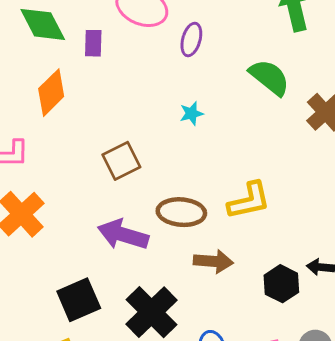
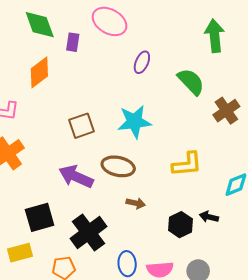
purple ellipse: (191, 39) -> (142, 62), moved
cyan star: (192, 113) -> (134, 122), moved, size x2.0
yellow L-shape: (249, 201) -> (187, 164), moved
brown arrow: (213, 261) -> (136, 203), size x0.7

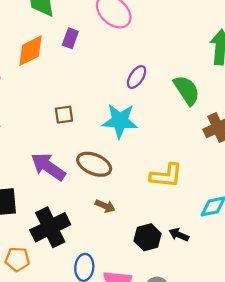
purple rectangle: (73, 42) -> (70, 38), moved
purple ellipse: (142, 62) -> (137, 77), moved
brown square: (82, 126) -> (64, 115), size x0.7

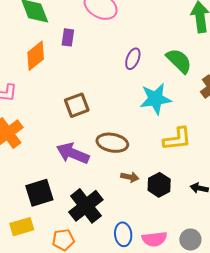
brown square: (64, 115) -> (77, 105), size x1.4
cyan star: (120, 121) -> (156, 99), moved
black hexagon: (148, 237) -> (159, 185), moved

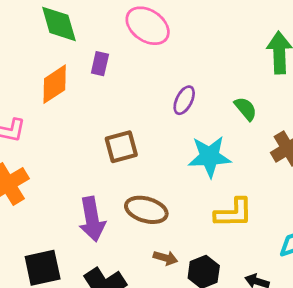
green semicircle: (179, 61) -> (246, 109), size x0.7
brown square: (77, 105) -> (121, 147), moved
purple arrow: (73, 153) -> (92, 219), turned -128

